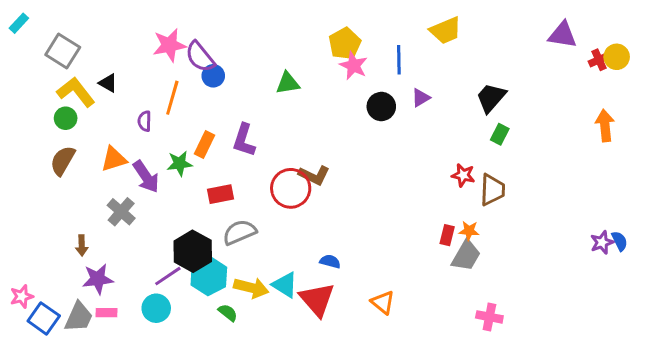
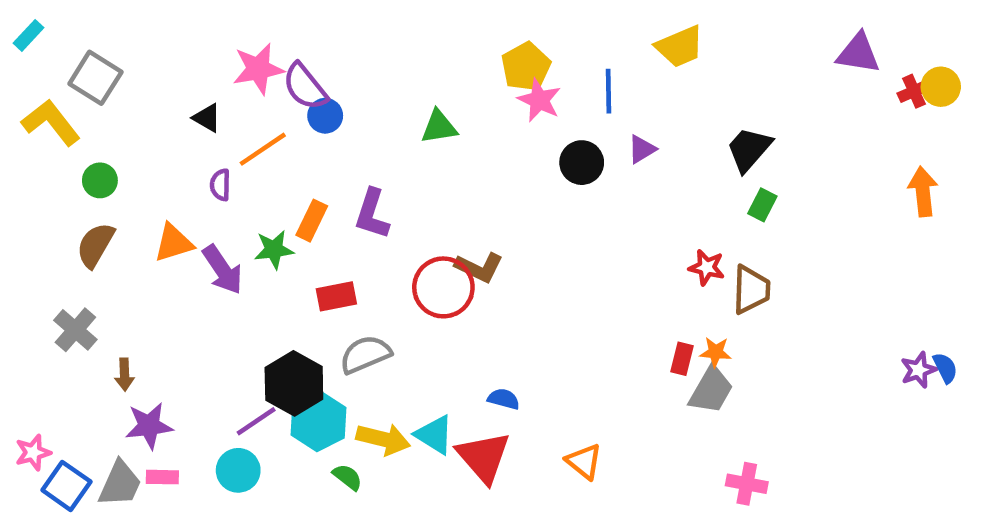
black triangle: (108, 83) -> (207, 118), moved
yellow L-shape: (76, 92) -> (51, 122), moved
orange line: (172, 98) -> (263, 149), turned 40
gray cross: (121, 212) -> (75, 330), moved

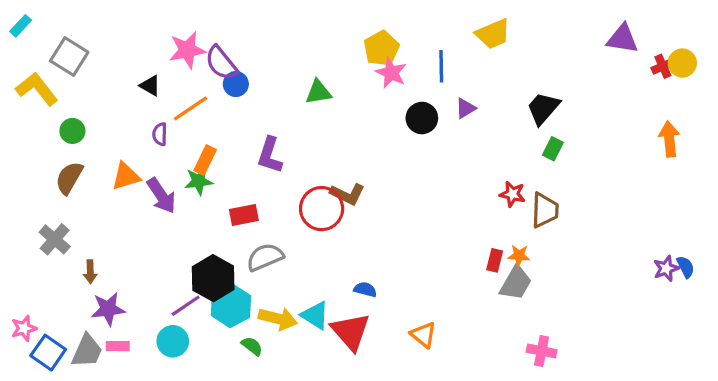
orange rectangle: (312, 221) -> (205, 160), moved

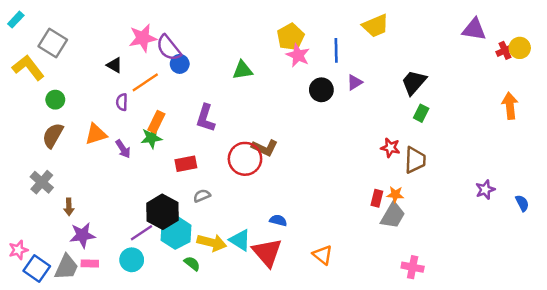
purple arrow: (161, 196) -> (123, 149), size x0.7
gray semicircle: (265, 257) -> (202, 196), size x0.6
purple star: (666, 268) -> (485, 190), moved

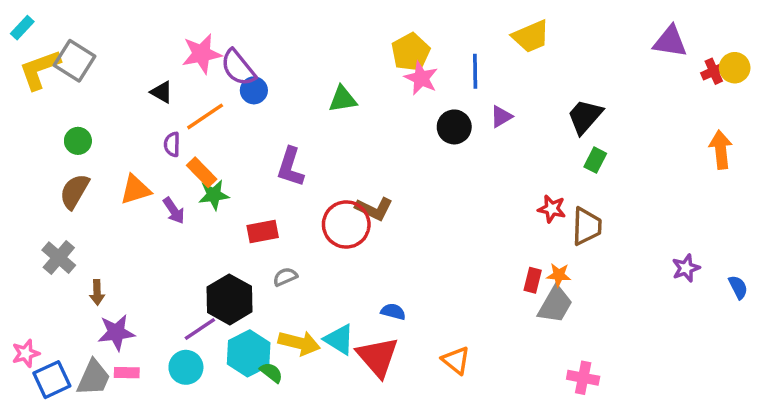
yellow L-shape: (28, 68) -> (40, 69), moved, turned -72
orange rectangle: (156, 122) -> (202, 172), moved, turned -70
cyan hexagon: (176, 233) -> (249, 353), moved
blue square: (37, 268) -> (52, 380), turned 30

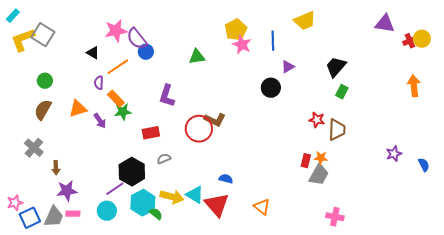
black circle: (454, 127) -> (271, 88), moved

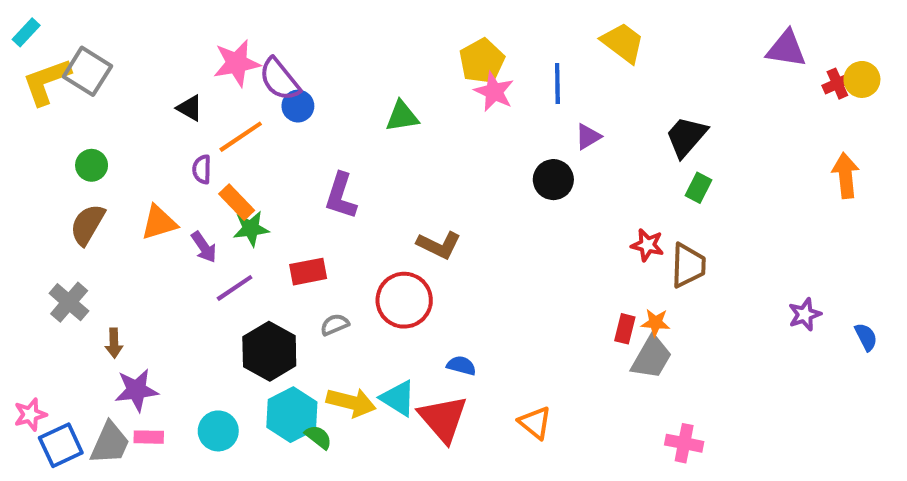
yellow trapezoid: (305, 21) -> (623, 43), turned -120
red circle: (199, 129) -> (404, 300), moved
purple line: (115, 189) -> (235, 288), moved

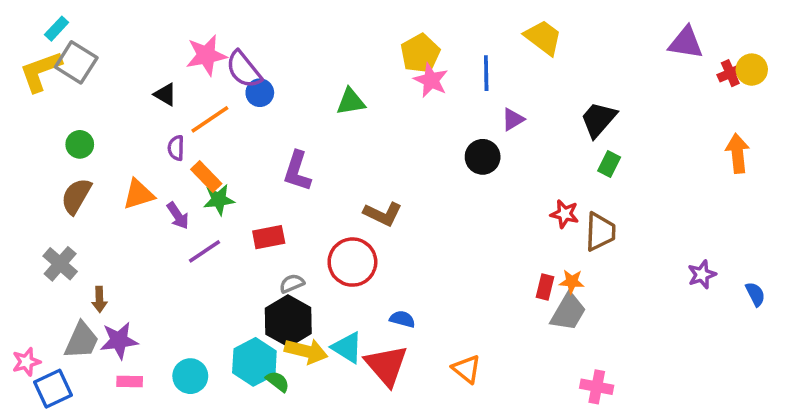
cyan rectangle: (26, 32) -> (57, 29), moved
black hexagon: (269, 351) -> (288, 321), moved
gray trapezoid: (110, 443) -> (82, 340), moved

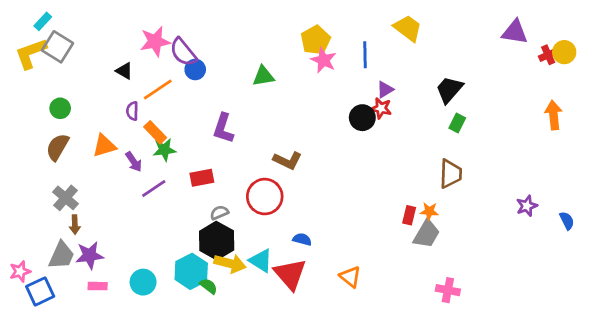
red star: (565, 214) -> (381, 108), moved
gray cross: (60, 264) -> (66, 198), moved

